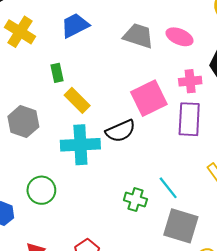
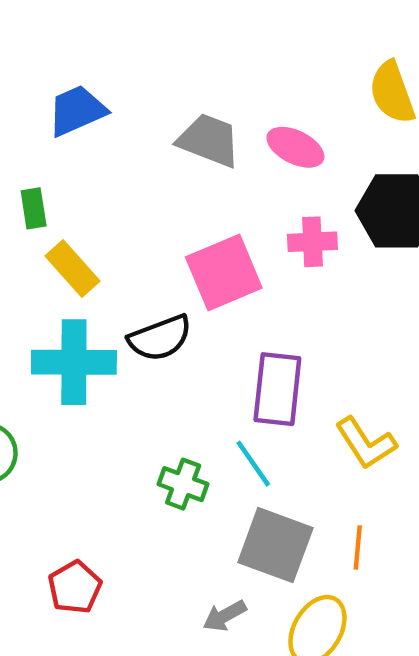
purple rectangle: (189, 119) -> (277, 389), moved

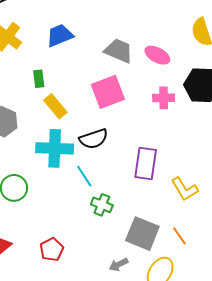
pink square: (224, 273) -> (108, 92), moved
cyan line: (253, 464) -> (84, 176), moved
orange line: (358, 547) -> (179, 236), turned -42

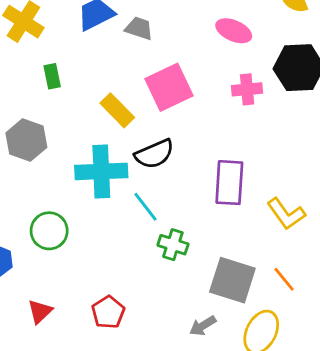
gray trapezoid: (119, 51) -> (139, 28), moved, size x0.7
green rectangle: (39, 79) -> (52, 76), moved
yellow rectangle: (55, 106) -> (117, 110), moved

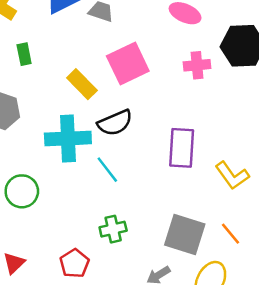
green cross: (173, 245) -> (113, 229), moved, turned -30

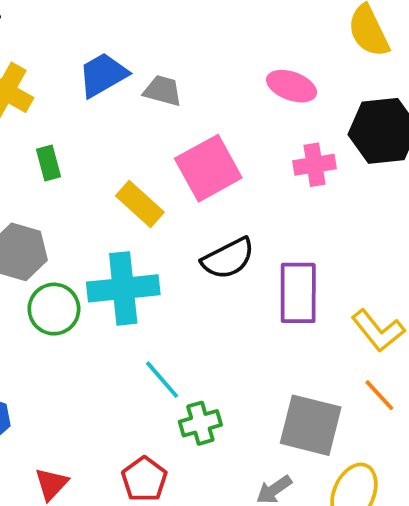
black semicircle: (115, 123) -> (228, 258), moved
cyan line: (107, 170) -> (162, 380), moved
green circle: (22, 191) -> (54, 309), moved
orange line: (230, 234) -> (379, 395), moved

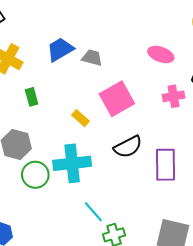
yellow rectangle: (140, 204) -> (81, 118), size x0.7

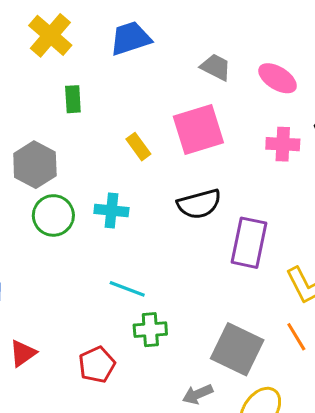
gray trapezoid: (92, 58) -> (216, 67), moved
cyan cross: (72, 163) -> (111, 211), size x0.6
cyan line: (93, 212) -> (127, 289), turned -40

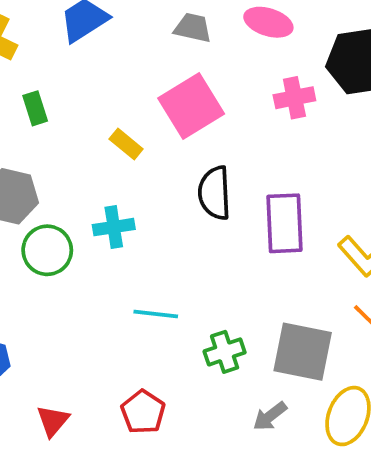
black semicircle: (199, 204) -> (215, 193), turned 117
green cross: (150, 330) -> (225, 352), moved

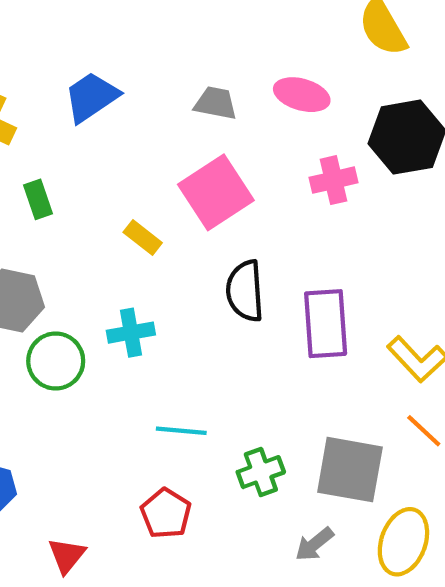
red pentagon: (143, 412) -> (166, 513), moved

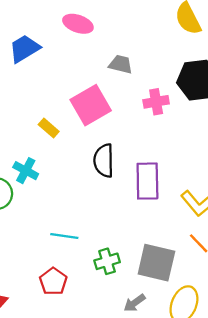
pink ellipse: (302, 95) -> (78, 24), moved
gray trapezoid: (216, 103) -> (121, 64), moved
cyan cross: (131, 333) -> (26, 171), moved, turned 35

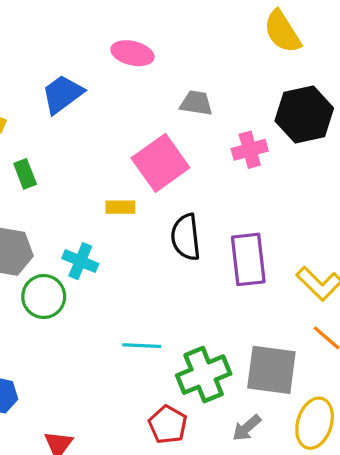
yellow rectangle: (49, 128) -> (120, 207), moved, turned -36
green cross: (107, 261) -> (204, 375), size x1.5
red pentagon: (53, 281) -> (168, 425), moved

